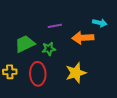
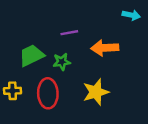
cyan arrow: (100, 23) -> (131, 15), moved

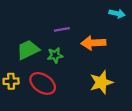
yellow star: (96, 92) -> (101, 82), moved
red ellipse: (48, 93) -> (43, 83), turned -55

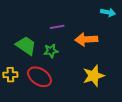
green trapezoid: (28, 50) -> (26, 46), turned 60

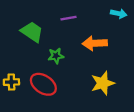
purple line: (57, 27) -> (68, 18), moved
green trapezoid: (26, 46) -> (32, 32), moved

